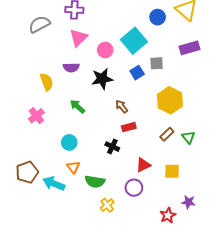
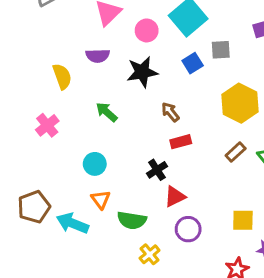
black cross: (112, 147) -> (157, 170), turned 32
red triangle: (143, 165) -> (175, 197), moved
yellow square: (172, 171) -> (243, 220), moved

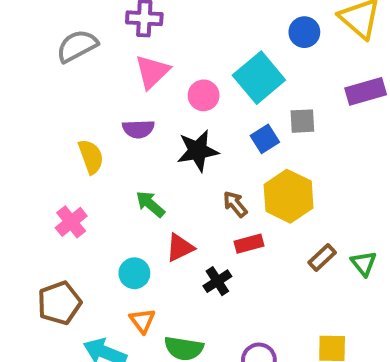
yellow hexagon: (240, 103) -> (289, 196), moved
red triangle: (175, 197) -> (180, 248), moved
brown pentagon: (34, 207) -> (59, 303), moved

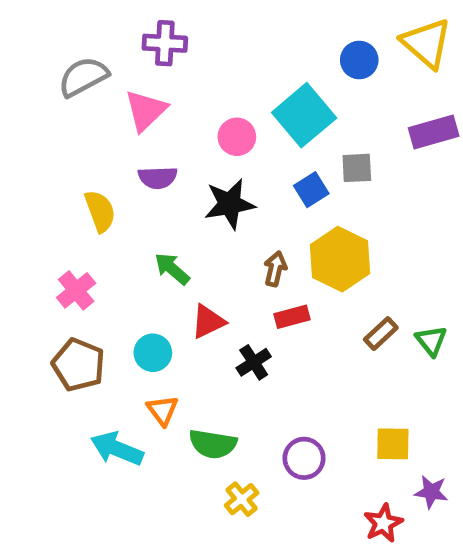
pink triangle: (152, 72) -> (146, 110), moved
brown arrow: (235, 204) -> (275, 269), turned 52
brown pentagon: (59, 303) -> (78, 365), moved, turned -30

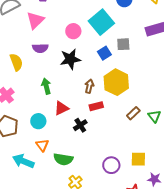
green arrow: (172, 269) -> (46, 86), turned 35
purple circle: (304, 458) -> (111, 165), moved

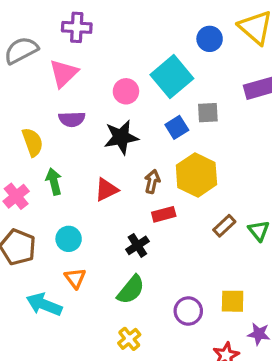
green arrow: (46, 86) -> (54, 181), moved
red triangle: (61, 108) -> (106, 190), moved
green semicircle: (63, 159) -> (131, 290), moved, turned -60

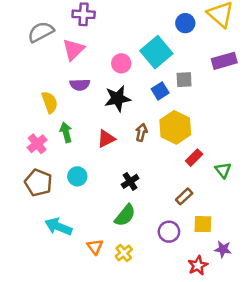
red rectangle: (164, 214) -> (194, 158), moved, turned -30
brown rectangle: (224, 226) -> (184, 196), moved
orange triangle: (75, 278) -> (95, 247), moved

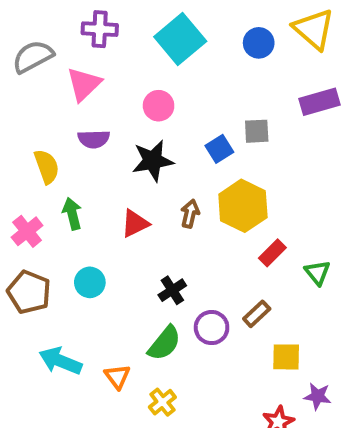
cyan square: (156, 52) -> (180, 39), moved
purple circle: (169, 232) -> (212, 328), moved
orange triangle: (95, 247) -> (117, 377), moved

